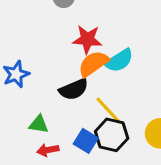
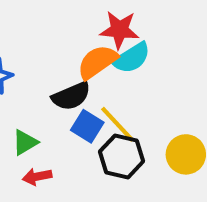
red star: (87, 39) -> (119, 30), moved
green triangle: (39, 124) -> (25, 142), turned -40
blue square: (86, 141) -> (87, 126), moved

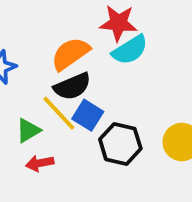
orange semicircle: (97, 62) -> (70, 54), moved
yellow line: (117, 124) -> (59, 113), moved

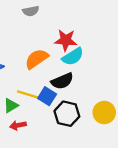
black semicircle: (72, 86) -> (62, 81), moved
yellow line: (59, 113) -> (30, 95), turned -30

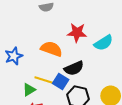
cyan semicircle: (73, 57) -> (103, 43), moved
orange semicircle: (37, 59) -> (51, 49), turned 55

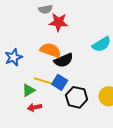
red star: (77, 33) -> (59, 22), moved
black semicircle: (74, 68) -> (64, 60), moved

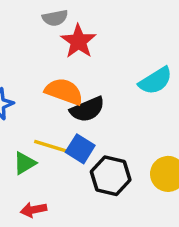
red star: (59, 22) -> (78, 41), turned 30
red arrow: (35, 107) -> (34, 210), moved

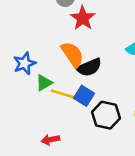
orange semicircle: (64, 91) -> (72, 54), turned 36
green triangle: (25, 163) -> (44, 83), moved

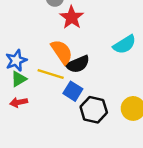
green triangle: (44, 83) -> (19, 79), moved
yellow line: (65, 94) -> (51, 74), moved
red arrow: (50, 140) -> (19, 102), moved

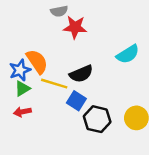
red star: (72, 17) -> (75, 27), turned -30
orange semicircle: (62, 52) -> (37, 62), moved

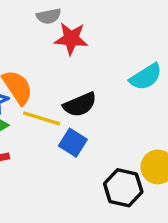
black hexagon: (97, 119) -> (123, 188), moved

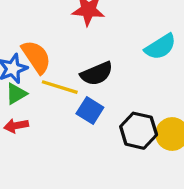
black hexagon: (123, 188) -> (139, 131), moved

